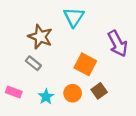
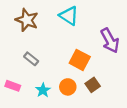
cyan triangle: (74, 17) -> (69, 16), turned -30
brown star: (40, 37) -> (27, 20), moved

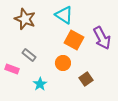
orange square: (80, 60) -> (74, 40), moved
pink rectangle: (13, 86) -> (12, 69), moved
orange circle: (68, 87) -> (63, 63), moved

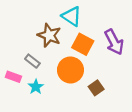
brown star: (25, 19) -> (49, 35), moved
orange circle: (63, 63) -> (70, 70), size x1.5
cyan star: (40, 84) -> (36, 87), moved

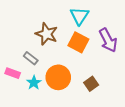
cyan triangle: (72, 16) -> (79, 16), moved, turned 30
orange circle: (70, 70) -> (58, 77), moved

